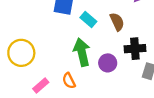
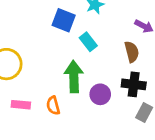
brown semicircle: (117, 22) -> (132, 52), moved
pink rectangle: (41, 86) -> (21, 105), turned 35

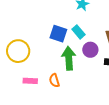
blue square: (64, 20) -> (58, 34), moved
purple circle: (100, 94) -> (90, 50), moved

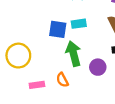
cyan rectangle: (78, 32) -> (79, 24), turned -48
purple circle: (90, 50) -> (98, 67), moved

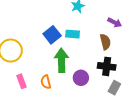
blue square: (58, 29) -> (52, 35), turned 30
pink rectangle: (37, 85) -> (21, 81), turned 64

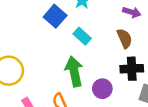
cyan rectangle: (73, 34) -> (82, 36), turned 48
blue square: (52, 35) -> (55, 16), moved

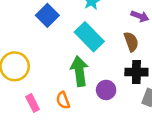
blue square: (55, 16) -> (47, 15), moved
cyan rectangle: (82, 36) -> (89, 37), size x1.6

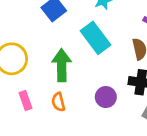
green arrow: (79, 71) -> (62, 65), moved

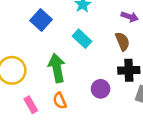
cyan rectangle: (95, 38) -> (82, 39), size x0.7

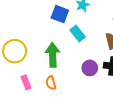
blue square: (41, 20) -> (60, 14), moved, turned -30
purple circle: (101, 89) -> (90, 68), moved

